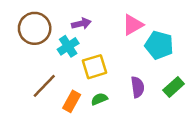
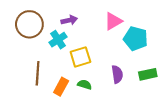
brown line: (44, 86) -> (38, 73), turned -40
green rectangle: (174, 87) -> (148, 74), turned 30
green semicircle: (99, 99) -> (85, 85), turned 40

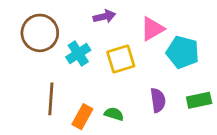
purple arrow: (69, 20) -> (104, 16), moved
yellow square: (80, 57) -> (121, 59), moved

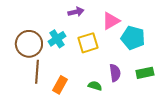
brown circle: (40, 33) -> (29, 44), moved
green semicircle: (114, 114) -> (95, 86), moved

